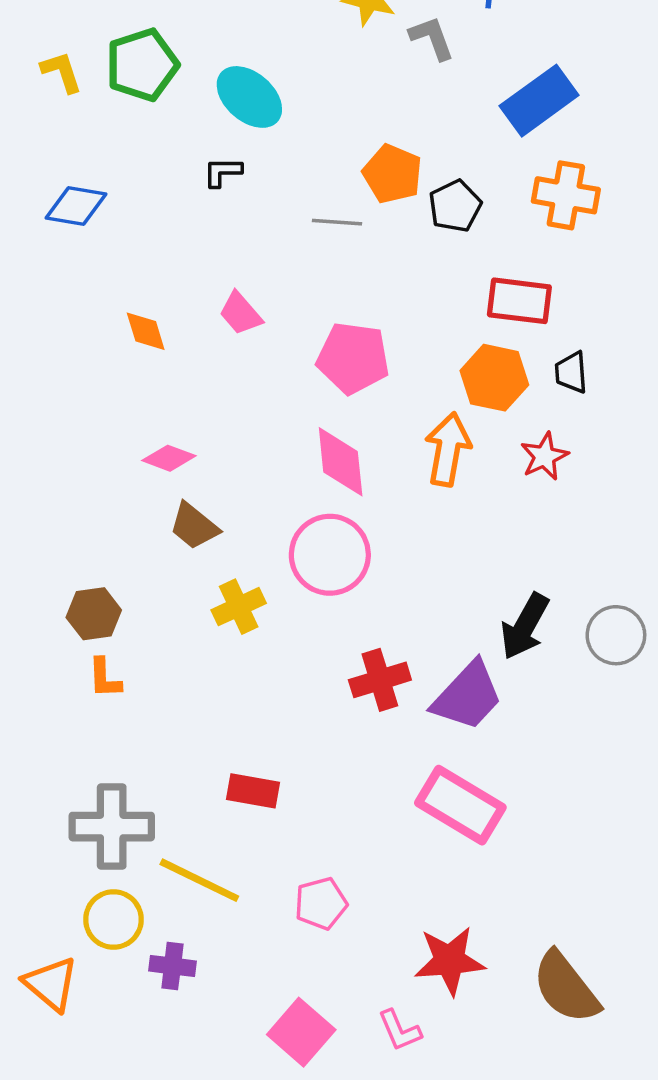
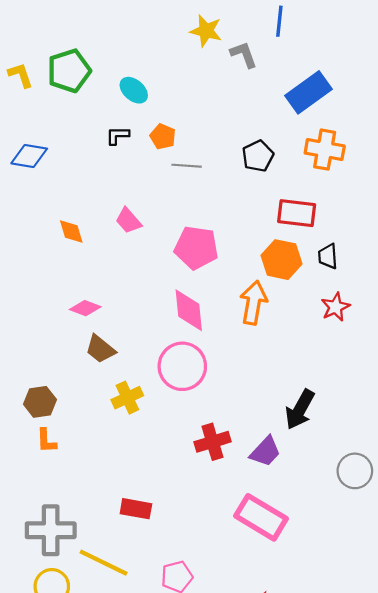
cyan ellipse: (249, 97) -> (134, 90), size x0.7
orange pentagon: (392, 174) -> (163, 137), moved, size x0.7
red star: (544, 456) -> (335, 307), moved
gray circle: (616, 635) -> (355, 471), moved
purple trapezoid: (468, 696) -> (265, 452), size x0.7

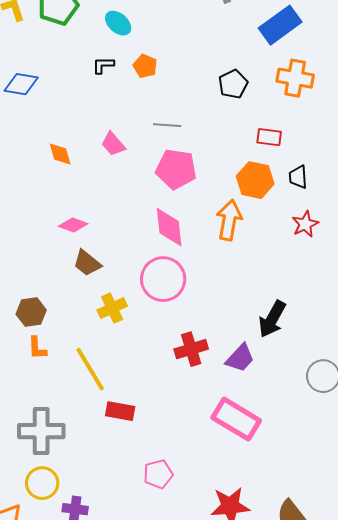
gray line: (187, 166) -> (167, 125), moved
red rectangle: (297, 213) -> (269, 137), size x0.7
yellow line: (104, 563) -> (90, 369), moved, turned 33

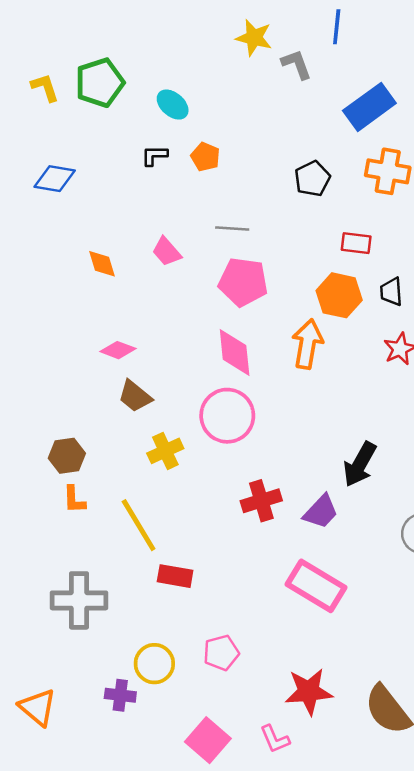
yellow circle: (42, 483) -> (154, 664), moved

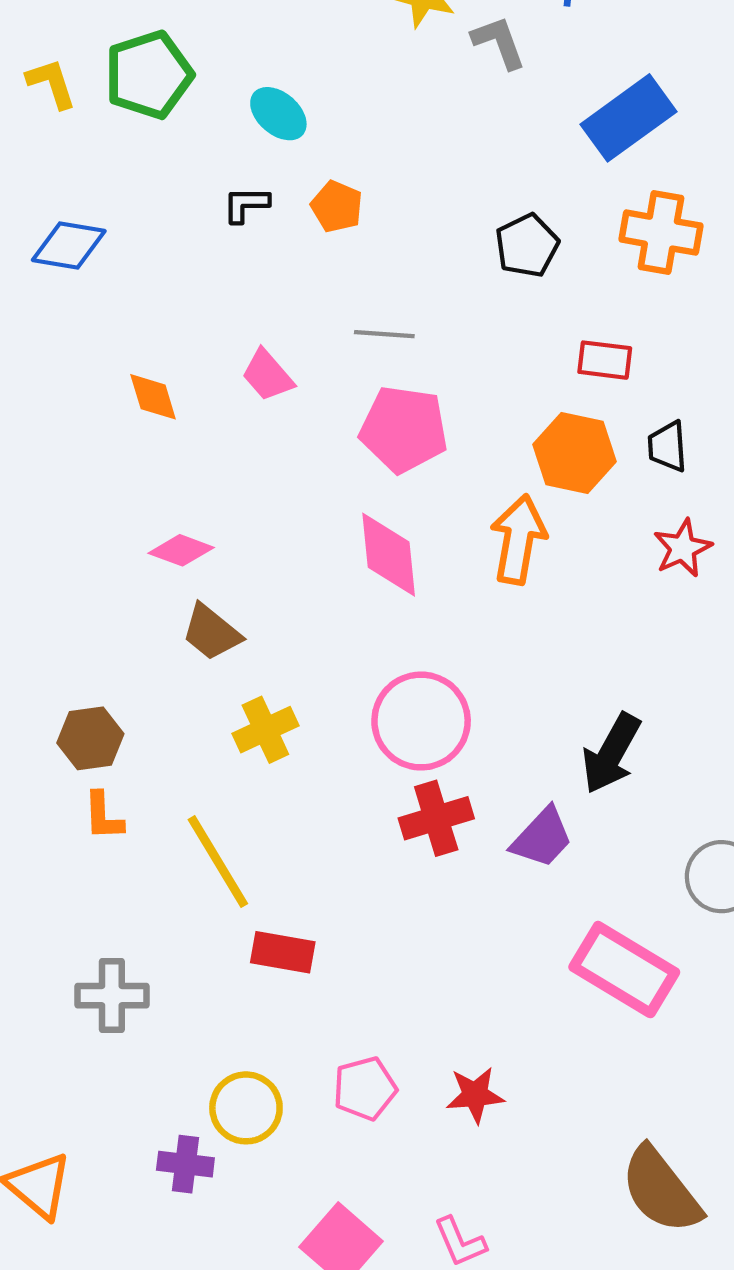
pink circle: (227, 416) -> (421, 721), moved
pink rectangle: (316, 586) -> (624, 970), moved
gray cross: (79, 600) -> (112, 996), size x0.7
red star: (309, 692) -> (475, 1095), moved, size x0.7

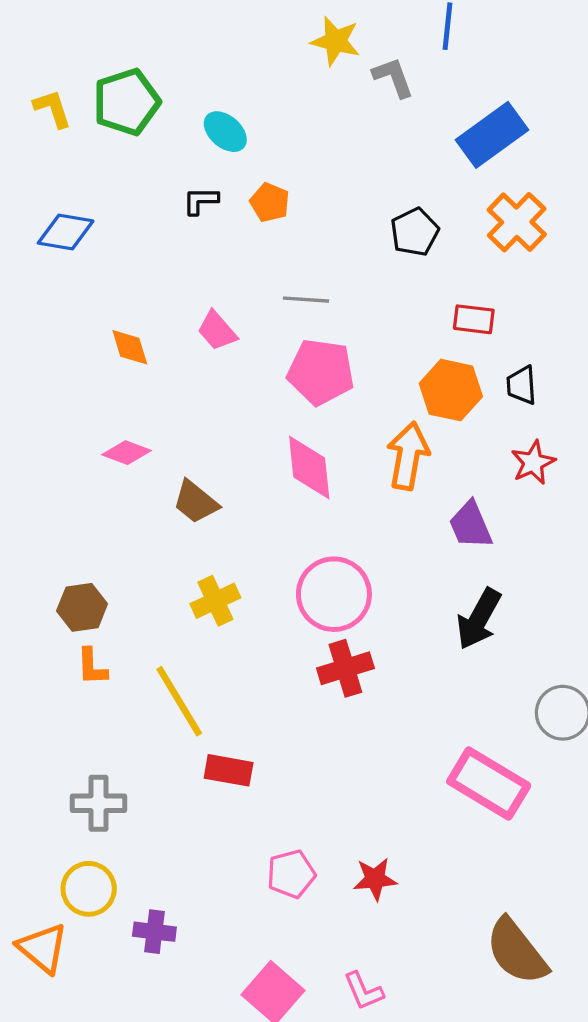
orange cross: (661, 233) -> (517, 222), turned 34
pink diamond: (181, 550) -> (126, 453), moved
brown trapezoid: (211, 632) -> (196, 502), moved
purple trapezoid: (542, 838) -> (471, 525), moved, turned 114
yellow circle: (246, 1108) -> (89, 889), moved

